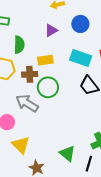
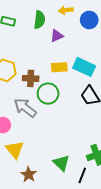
blue circle: (80, 24) -> (89, 20), moved
green semicircle: (19, 45) -> (39, 20), moved
yellow rectangle: (45, 60) -> (59, 67), moved

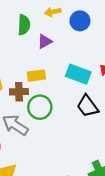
yellow rectangle: (59, 67) -> (36, 76), moved

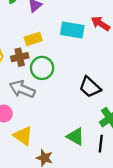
black trapezoid: (87, 106) -> (90, 87), moved

